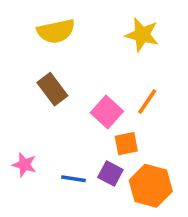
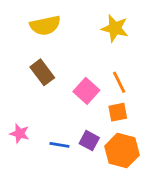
orange line: (147, 101) -> (119, 82), turned -60
orange square: (126, 144) -> (118, 112), moved

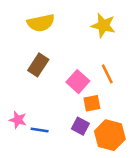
brown rectangle: (42, 72) -> (38, 65), turned 70
orange square: (118, 112) -> (92, 103), moved
blue line: (59, 145) -> (40, 130), moved

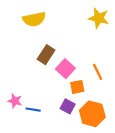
yellow star: (103, 25) -> (99, 18), moved
brown rectangle: (38, 65) -> (46, 55), moved
orange line: (107, 74) -> (98, 72), moved

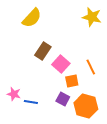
yellow semicircle: (34, 19) -> (32, 18), turned -35

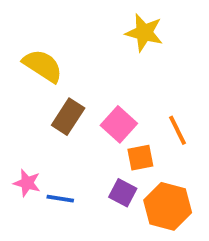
yellow star: (92, 17) -> (144, 33), moved
yellow semicircle: (32, 18) -> (43, 66), moved, turned -100
brown rectangle: (43, 51) -> (68, 117), moved

